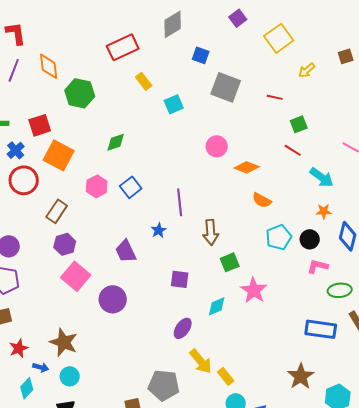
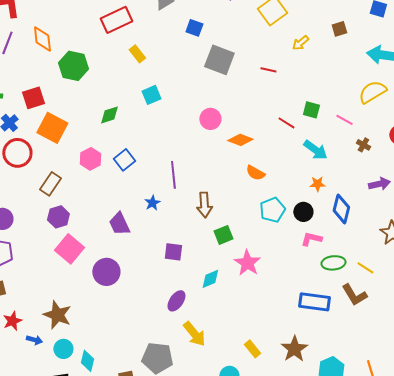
cyan square: (174, 104) -> (151, 95), moved
green square: (299, 124) -> (311, 110), moved, turned 36
yellow rectangle: (226, 376) -> (252, 349), moved
cyan diamond: (27, 388) -> (87, 361), moved, turned -30

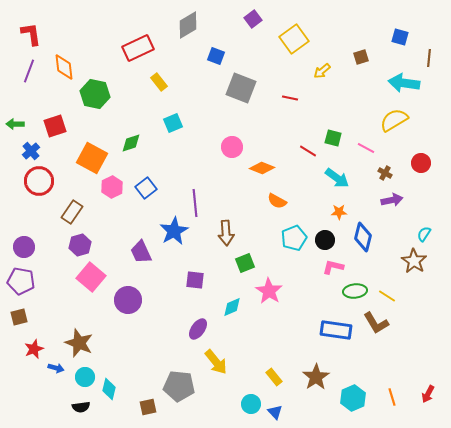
orange square: (52, 128) -> (92, 158), moved
purple arrow: (379, 184) -> (392, 200), moved
blue star: (152, 203) -> (174, 231), size x1.8

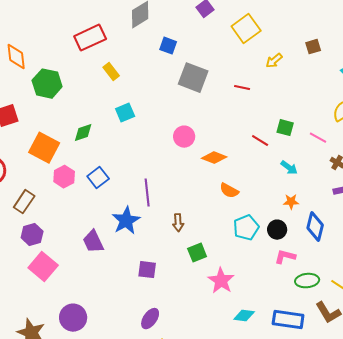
cyan arrow: (337, 178) -> (289, 168), size x0.7
brown arrow: (226, 233) -> (178, 223), size x0.7
purple circle: (128, 300) -> (73, 318), moved
cyan diamond: (232, 307) -> (244, 316), moved, turned 30

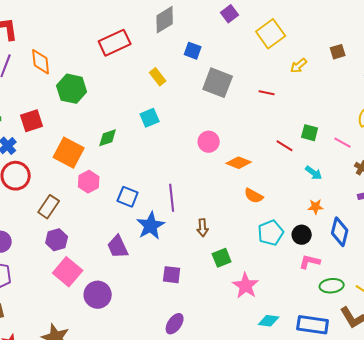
yellow rectangle: (111, 72) -> (158, 77), moved
blue square: (98, 178) -> (128, 197), moved, turned -30
purple circle: (73, 318) -> (98, 295), moved

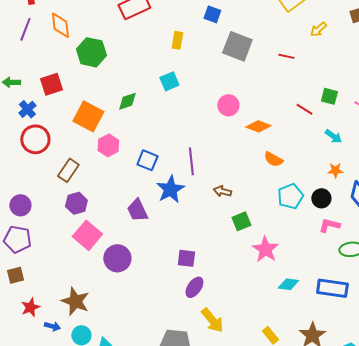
yellow rectangle: (158, 77) -> (177, 40), turned 48
brown arrow: (203, 228) -> (222, 191), turned 108
purple square: (172, 275) -> (186, 258), moved

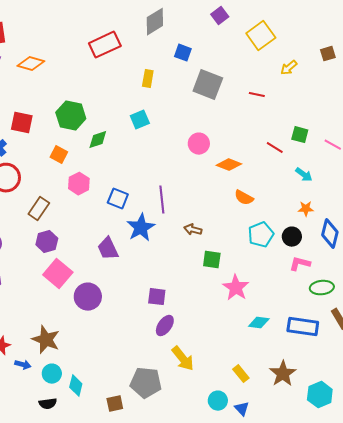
orange diamond: (60, 25) -> (31, 64), turned -68
green hexagon: (91, 52) -> (71, 116), moved
red square: (51, 84) -> (22, 123), turned 30
orange square: (88, 116) -> (59, 155), size x0.6
green square: (241, 221) -> (212, 260), turned 30

